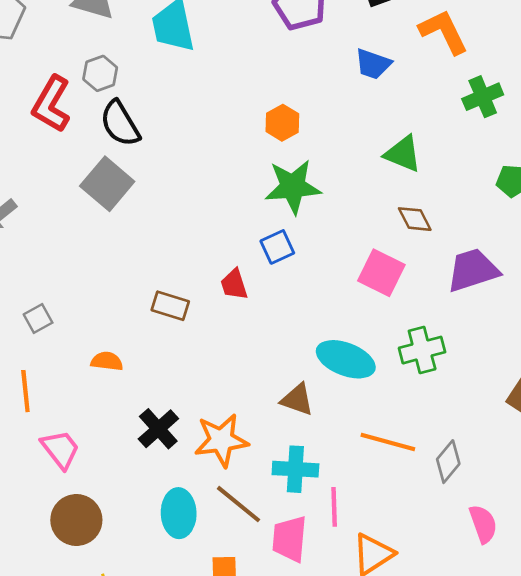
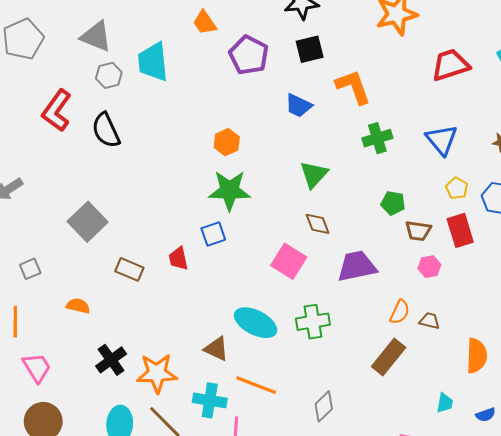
gray hexagon: (100, 73) -> (109, 75), moved
green triangle: (403, 154) -> (314, 174), turned 44
gray square: (107, 184) -> (88, 222), moved
orange line: (388, 442) -> (256, 385), moved

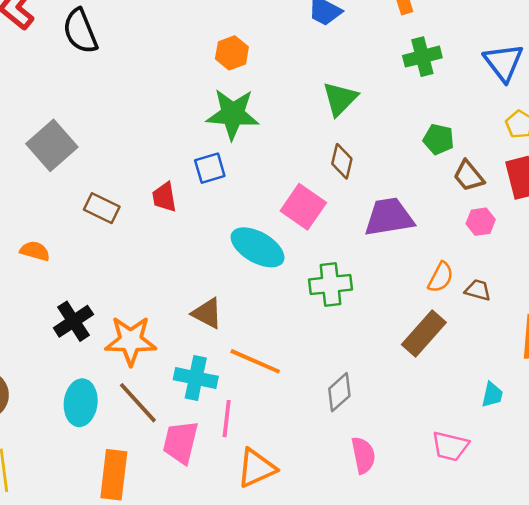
brown diamond: (318, 224) -> (342, 161), turned 32
brown trapezoid: (418, 231) -> (469, 176), turned 40
cyan ellipse: (256, 323) -> (258, 247), moved

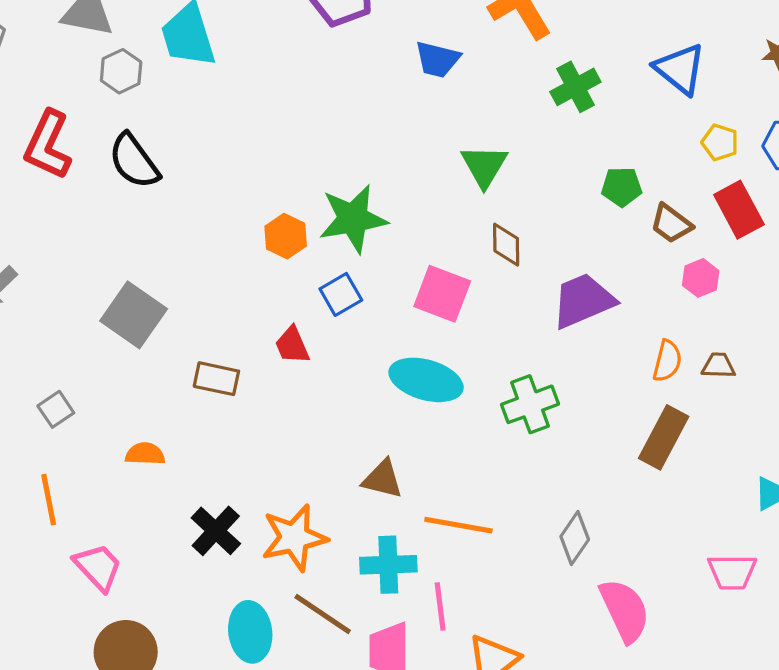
orange hexagon: (232, 53) -> (286, 236), moved
pink square: (303, 207) -> (442, 294), moved
pink semicircle: (363, 455) -> (625, 610), size x1.4

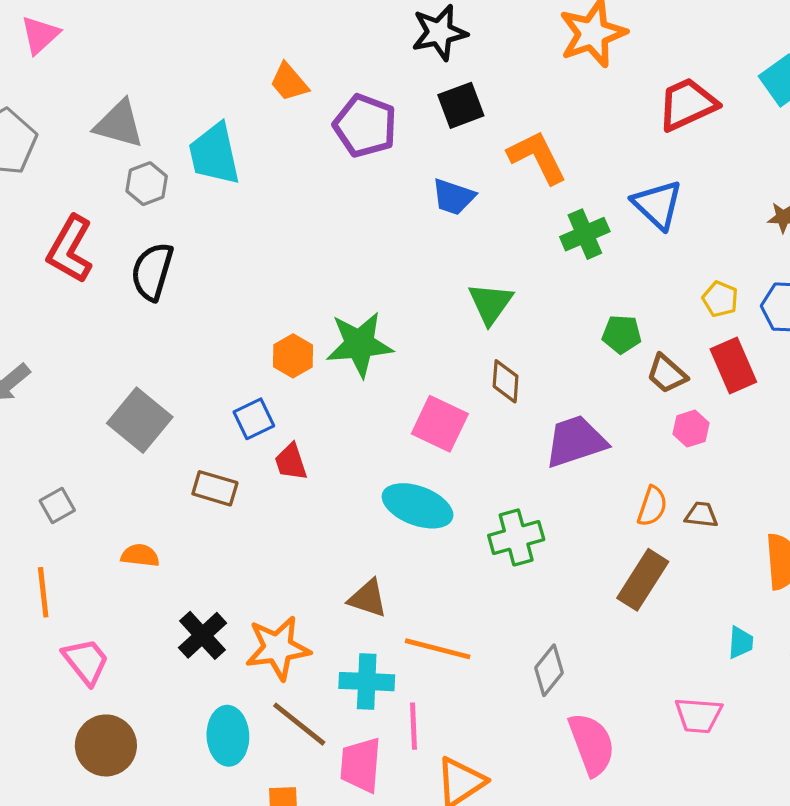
blue triangle: (680, 69) -> (657, 204), moved
black semicircle: (134, 161) -> (152, 272), turned 48
blue square: (341, 294) -> (254, 419), moved

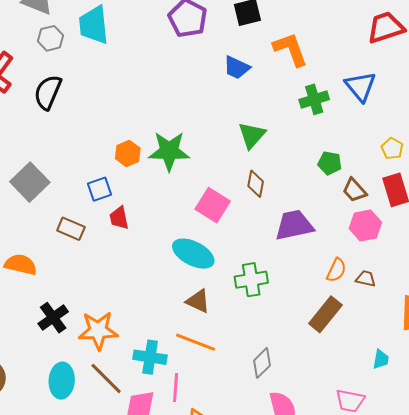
pink hexagon: (691, 429) -> (365, 225), size x1.4
orange semicircle: (140, 555) -> (21, 265), size x1.4
brown triangle: (368, 598) -> (198, 301), moved

